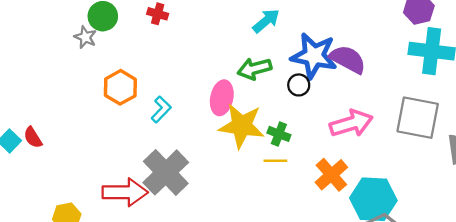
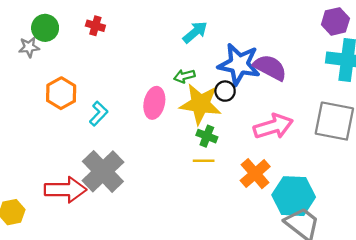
gray star: (85, 37) -> (29, 47), turned -30
green arrow: (254, 69) -> (184, 76), size x0.7
yellow star: (242, 126) -> (200, 104), moved

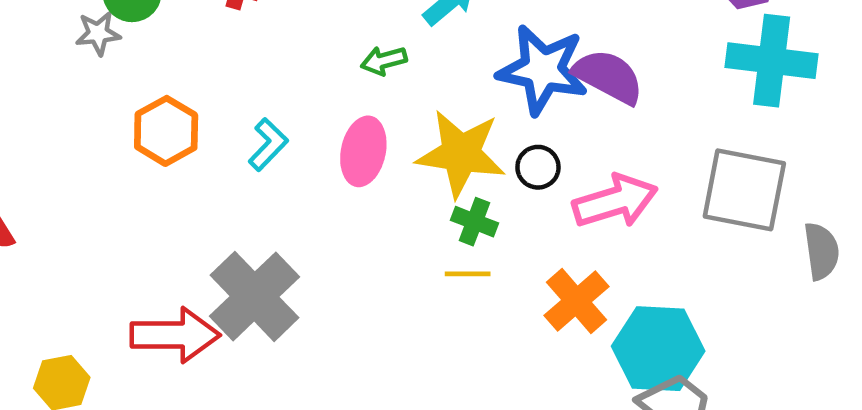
green arrow: (184, 76) -> (384, 61), moved
black circle: (225, 91) -> (538, 167), moved
cyan L-shape: (99, 114) -> (268, 145), moved

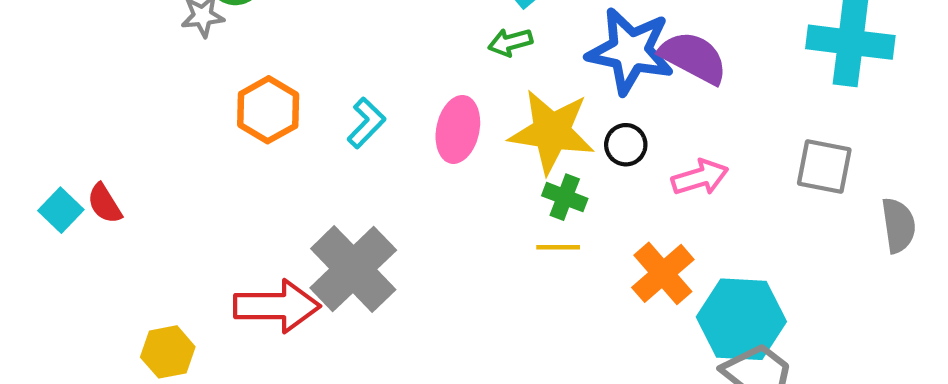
green arrow: (384, 61) -> (510, 42), moved
gray square: (744, 190) -> (824, 167), size x0.7
pink arrow: (615, 201) -> (700, 177), size x0.7

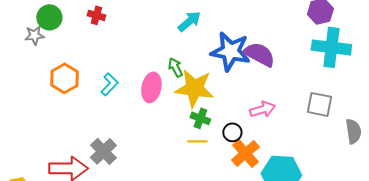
green arrow: (510, 42) -> (175, 67), moved, turned 78
black circle: (626, 145) -> (232, 132), moved
gray cross: (353, 269) -> (103, 151), size x0.7

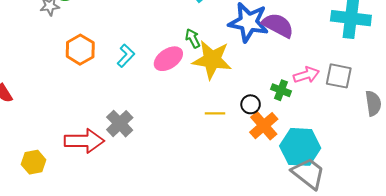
pink ellipse: (151, 87) -> (168, 59), turned 44
pink arrow: (262, 109) -> (306, 75), moved
green cross: (200, 118) -> (281, 90), moved

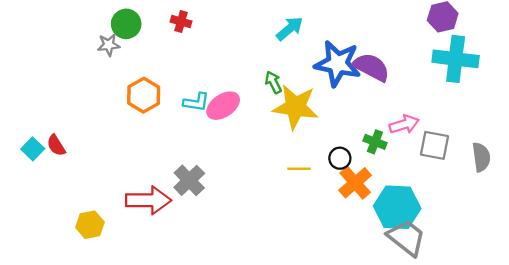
cyan L-shape: (126, 56) -> (196, 102), turned 55
pink ellipse: (168, 59) -> (223, 106), moved
gray square: (339, 76) -> (435, 145), moved

